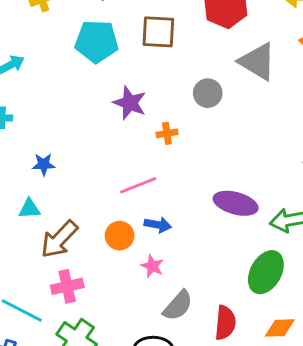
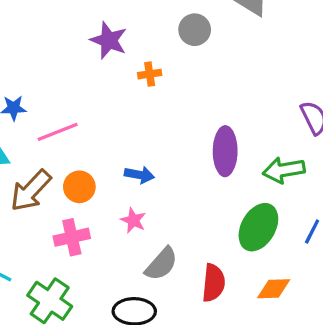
pink line: (138, 185) -> (58, 132), moved
purple ellipse: (236, 203) -> (225, 151), turned 75
orange circle: (120, 236) -> (79, 187), moved
pink cross: (67, 286) -> (72, 237), moved

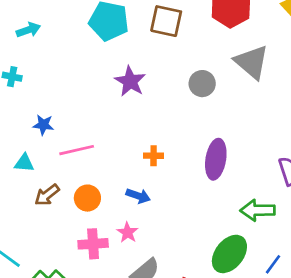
orange cross: (150, 74) -> (154, 156), moved
purple ellipse: (225, 151) -> (216, 159), moved
brown arrow: (31, 191) -> (47, 195), size x0.7
pink cross: (72, 237) -> (93, 244), moved

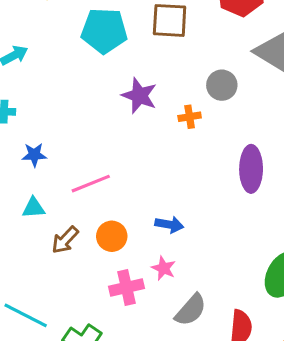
blue star: (43, 125) -> (34, 155), moved
orange cross: (154, 156) -> (190, 117), moved

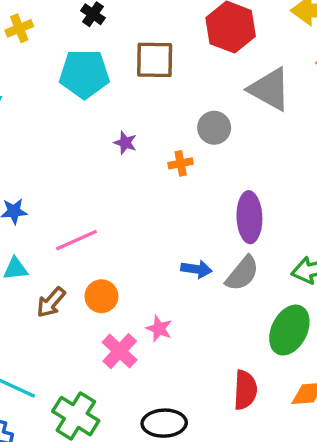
purple star: (139, 96) -> (125, 143), size x0.6
blue arrow: (169, 225) -> (196, 269), moved
pink cross: (126, 287) -> (120, 351), turned -32
gray semicircle: (191, 310) -> (242, 273), moved

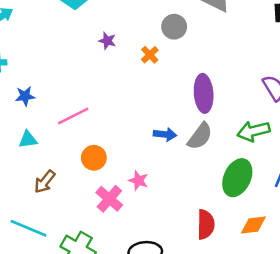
orange cross: (181, 163) -> (150, 55), turned -30
brown arrow: (51, 302) -> (45, 182), moved

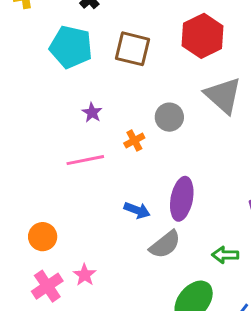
pink line: (73, 116) -> (85, 160), moved
green arrow: (253, 131) -> (225, 255), size x0.7
blue arrow: (165, 134) -> (137, 210), moved

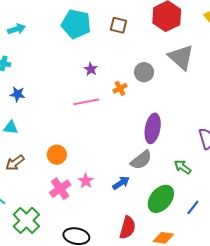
brown square: (133, 49) -> (119, 25), size x0.7
blue arrow: (137, 210) -> (121, 183), moved, turned -54
green arrow: (225, 255) -> (183, 167), turned 36

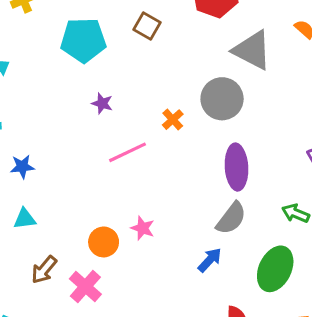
brown square: (119, 25) -> (147, 26), turned 30
purple star: (91, 69) -> (102, 103), moved
gray circle: (144, 72) -> (222, 99), moved, size x1.4
pink star: (86, 181) -> (143, 228), moved
pink cross: (60, 189) -> (85, 287), moved

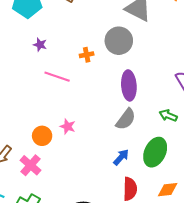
orange cross: (173, 120) -> (87, 55), turned 32
pink line: (127, 152) -> (57, 77), turned 45
blue arrow: (210, 260) -> (121, 157), moved

